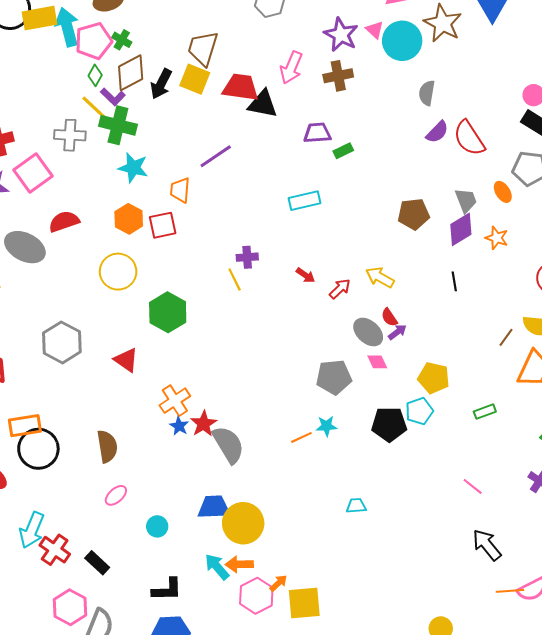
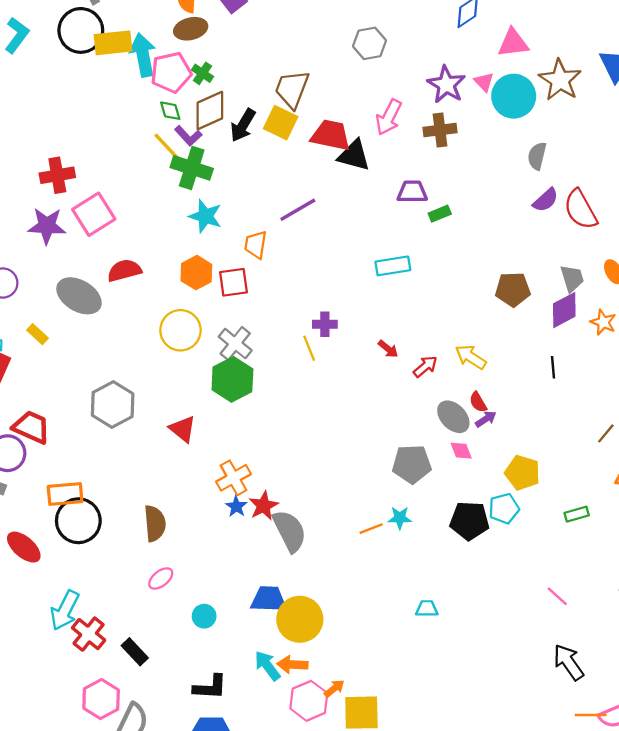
green diamond: (95, 75) -> (170, 111), turned -50
gray cross: (70, 135) -> (235, 344), moved, turned 32

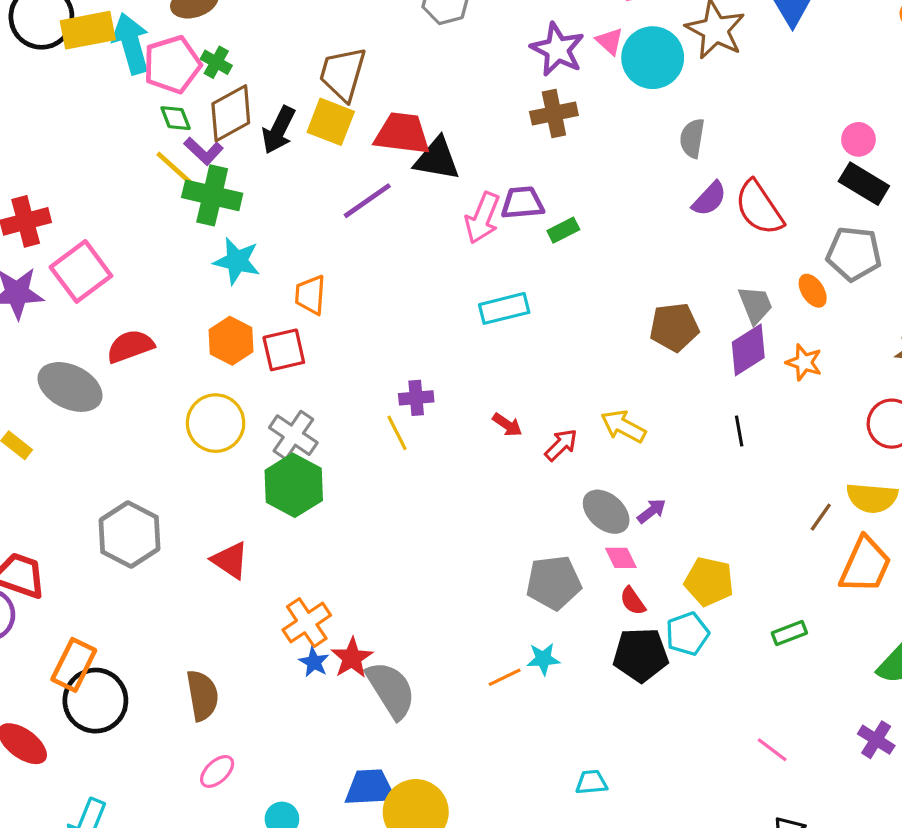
pink arrow: (389, 117) -> (482, 218), moved
purple line: (298, 210) -> (367, 201), moved
red semicircle: (478, 402) -> (633, 601), moved
orange rectangle: (65, 494) -> (74, 665), turned -54

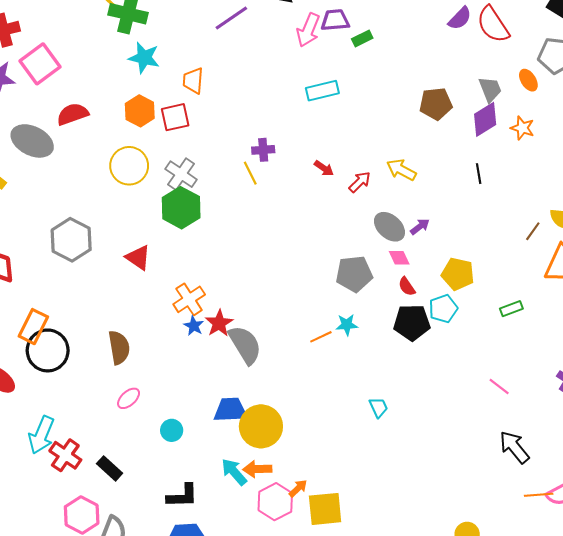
cyan trapezoid: (591, 782) -> (378, 407), turned 70

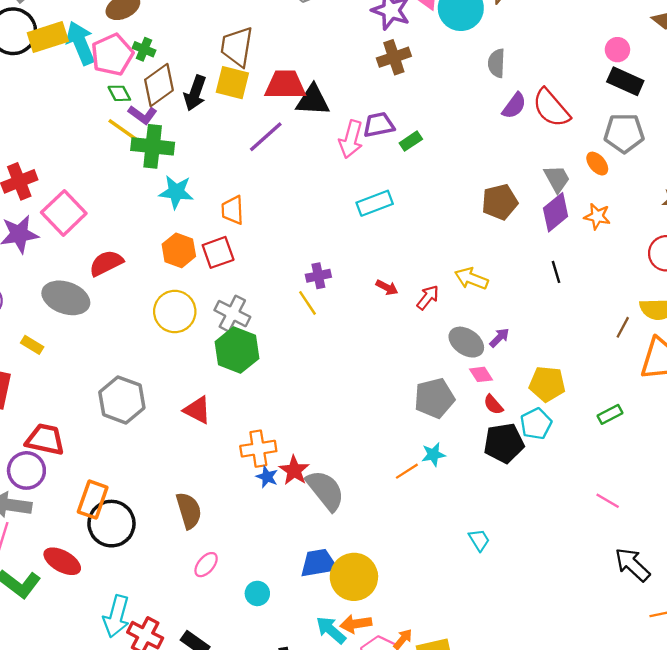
orange cross: (189, 299) -> (258, 449), turned 32

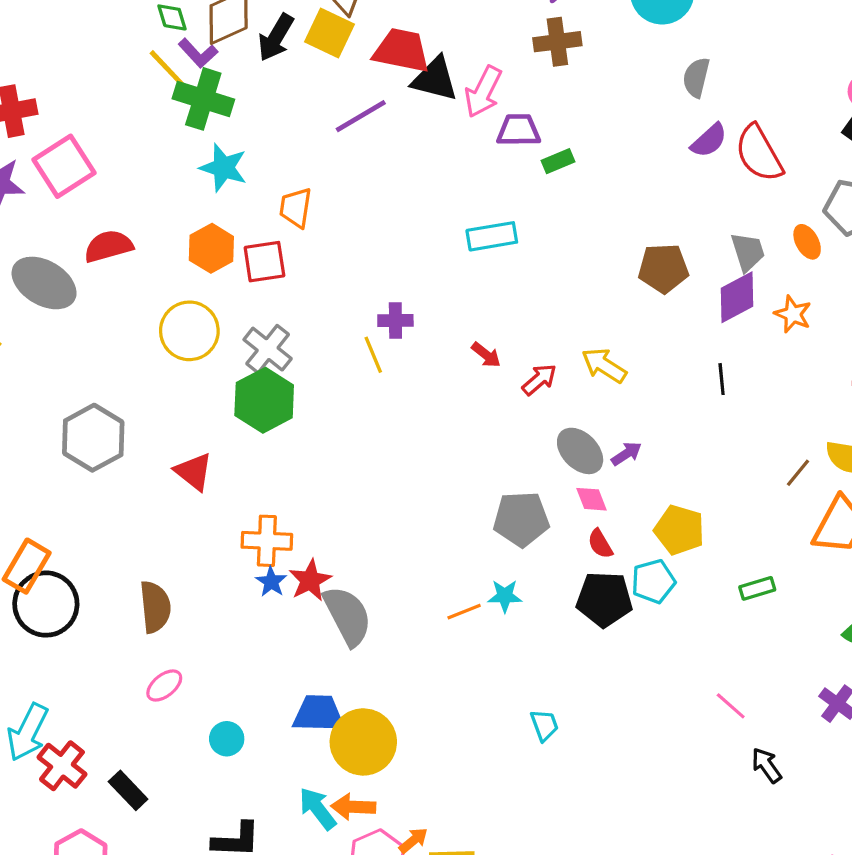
pink arrow: (351, 139) -> (483, 92), moved
black arrow: (632, 565) -> (767, 765), moved, size x0.7

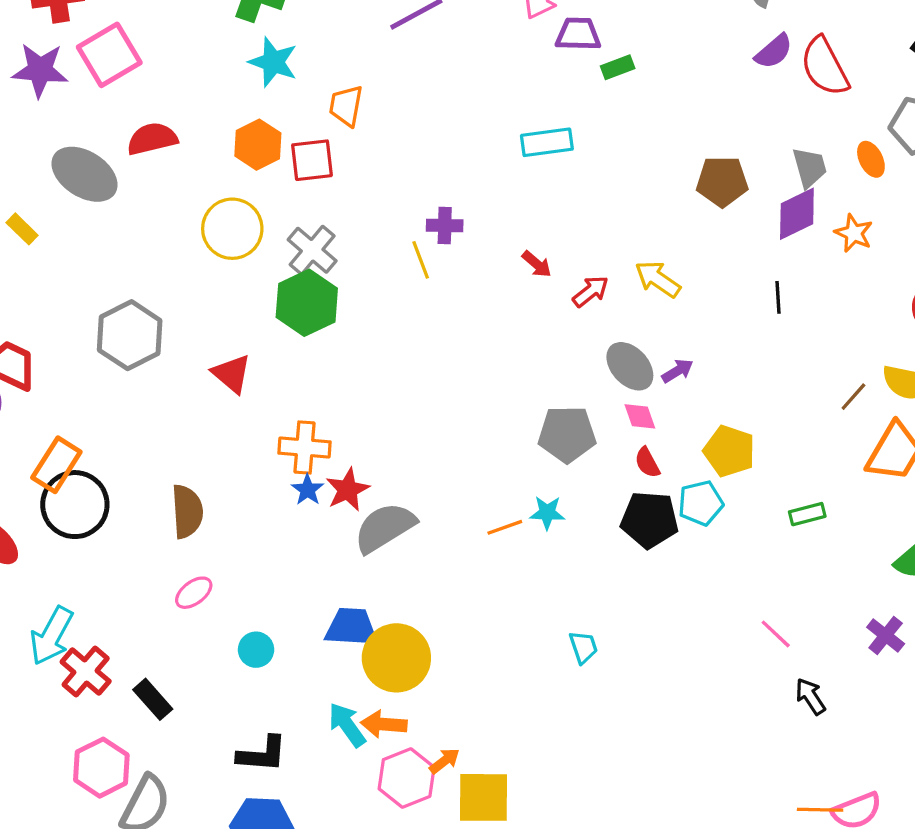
gray semicircle: (347, 616) -> (385, 527), turned -96

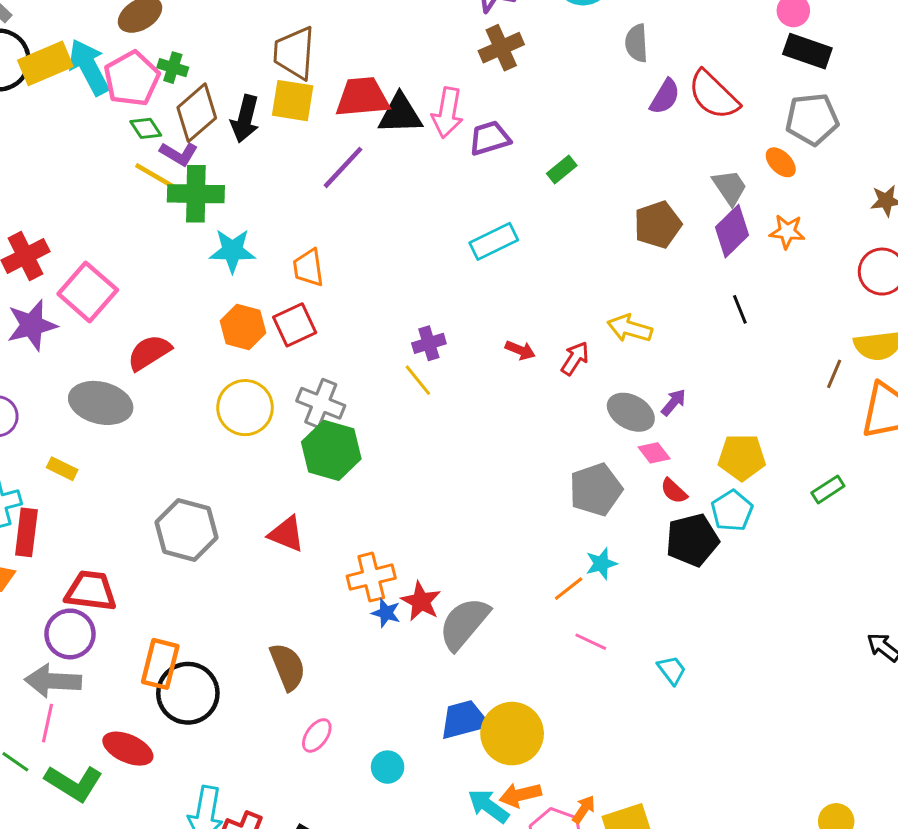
green rectangle: (618, 67) -> (562, 169), moved
pink line: (776, 634) -> (591, 642), moved

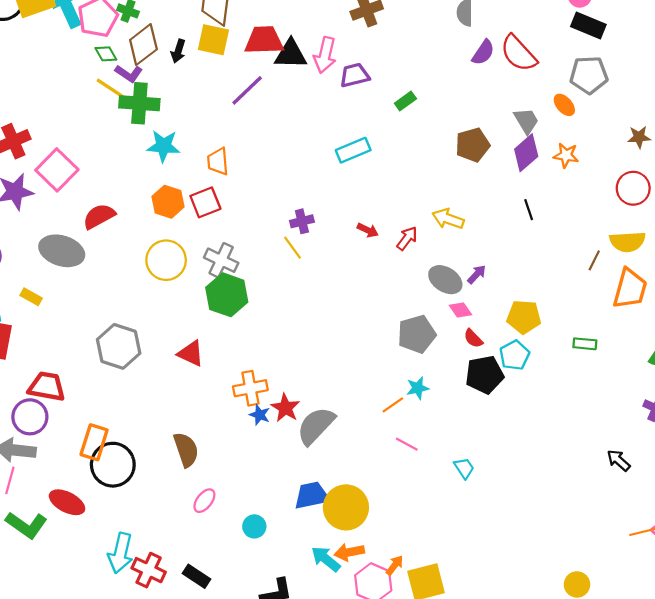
black arrow: (245, 119) -> (178, 51), size x0.7
green rectangle: (828, 489) -> (585, 344), turned 35

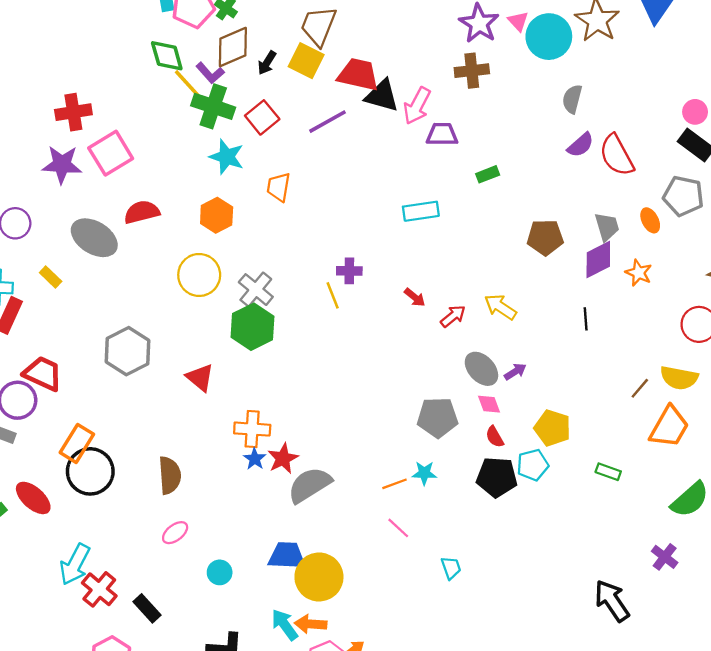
green diamond: (106, 54) -> (167, 56), moved, size x1.5
red square: (205, 202) -> (262, 117), moved, turned -32
black arrow: (619, 460) -> (612, 601), size x1.6

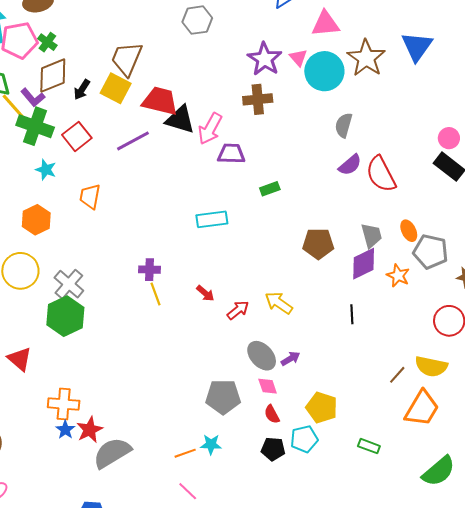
cyan star: (227, 157) -> (46, 170), size x0.7
gray pentagon: (683, 196) -> (431, 252), moved
yellow line: (333, 295) -> (155, 294), moved
black pentagon: (497, 477) -> (273, 449), size x0.7

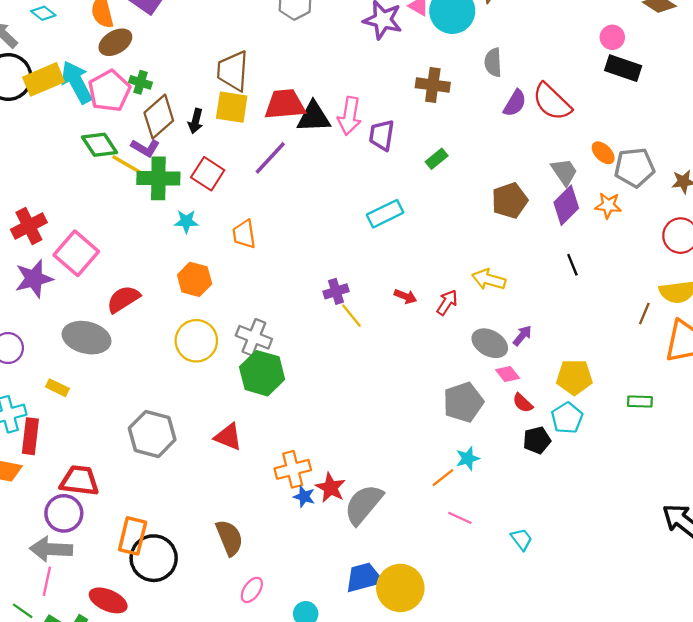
brown cross: (258, 99) -> (433, 85), moved, turned 32
purple trapezoid: (231, 154) -> (382, 135), turned -64

